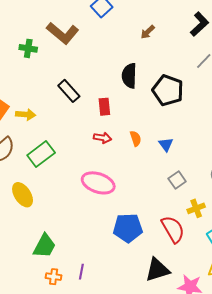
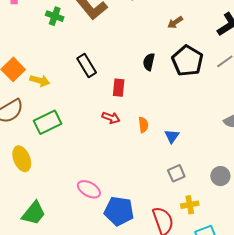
black semicircle: (129, 76) -> (149, 62), size x0.7
black pentagon: (168, 90) -> (187, 61), moved
pink ellipse: (98, 183) -> (89, 189), moved, size x0.7

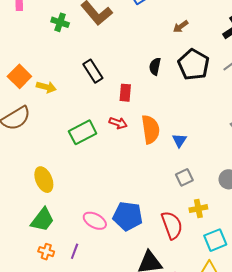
green rectangle: (48, 122) -> (83, 132), moved
orange semicircle: (143, 125) -> (151, 129), size x1.8
yellow ellipse: (22, 159) -> (44, 180), moved
pink ellipse: (89, 189) -> (95, 221), moved

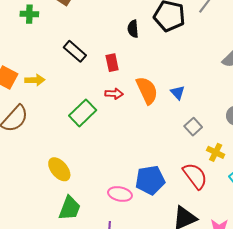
yellow cross: (198, 209) -> (216, 152), turned -36

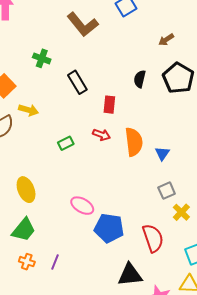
green cross: (29, 14) -> (42, 58), moved
yellow arrow: (35, 80) -> (28, 110), moved
green rectangle: (83, 113) -> (66, 143), size x0.6
yellow cross: (216, 152) -> (181, 212), moved
pink ellipse: (120, 194) -> (82, 206), moved

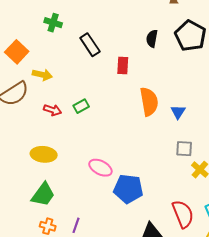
red arrow: (102, 135) -> (53, 110), moved
yellow ellipse: (26, 190) -> (44, 154), turned -60
gray square: (167, 191) -> (184, 149), turned 30
red semicircle: (153, 238) -> (183, 214), moved

